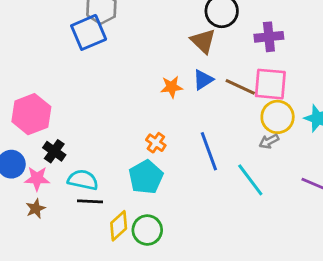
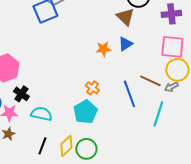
brown line: (240, 87) -> (150, 81), moved
cyan line: (250, 180) -> (158, 114), turned 55
black line: (90, 201) -> (42, 146), moved, turned -72

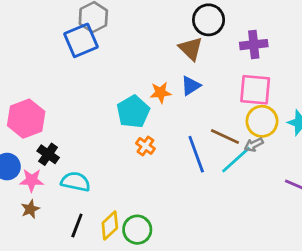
cyan pentagon: (85, 112) -> (133, 112), moved
cyan line: (158, 114) -> (236, 160), moved, turned 30

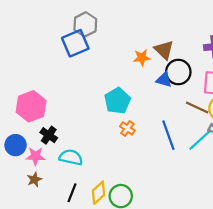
black circle: (209, 20) -> (178, 72), moved
blue triangle: (191, 86) -> (164, 80), turned 49
orange star: (161, 93) -> (142, 58), moved
brown line: (225, 136) -> (197, 107), moved

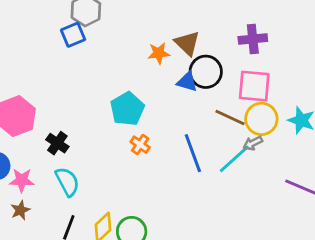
blue square: (75, 43) -> (73, 35), size x0.7
black cross: (49, 135) -> (57, 143), moved
cyan semicircle: (71, 157) -> (67, 182), turned 50

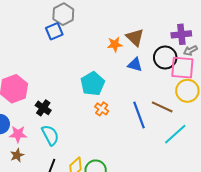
black circle: (206, 72) -> (165, 58), moved
brown line: (230, 117) -> (162, 107), moved
gray arrow: (253, 143) -> (190, 50), moved
cyan line: (234, 159) -> (175, 134), moved

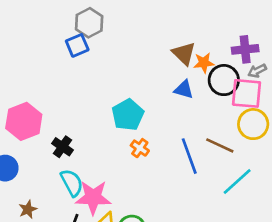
orange star: (115, 44) -> (204, 63), moved
pink star: (18, 134) -> (93, 197), moved, size x1.5

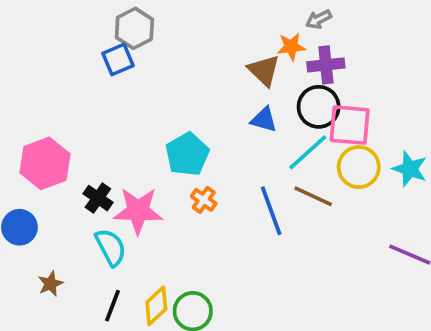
purple cross: (245, 49) -> (326, 65), moved
orange star: (204, 63) -> (291, 47), moved
gray arrow: (257, 71) -> (319, 19), moved
cyan line: (237, 181) -> (308, 152), moved
pink star: (93, 197) -> (138, 211), moved

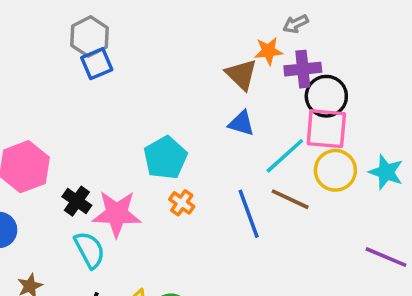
gray hexagon: (134, 28) -> (90, 37), moved
black circle: (319, 107) -> (326, 96), moved

